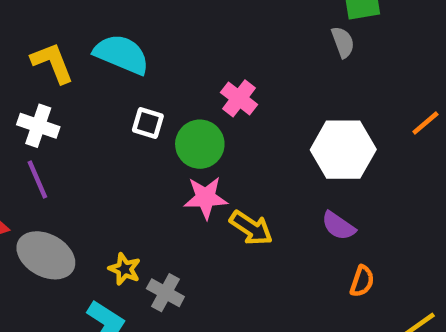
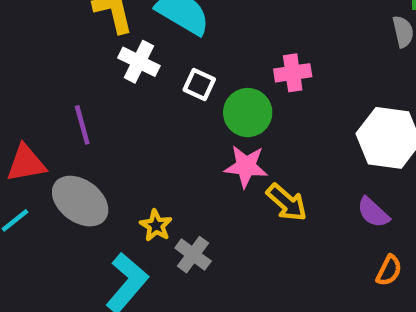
pink cross: (239, 98) -> (293, 73), turned 36
white cross: (38, 126) -> (139, 62), moved

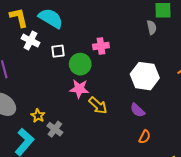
white square: (199, 84) -> (58, 51), turned -32

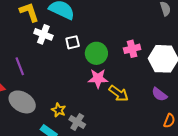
pink cross: (101, 46) -> (132, 49), moved

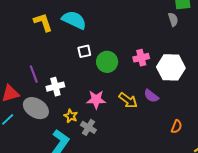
white cross: (43, 34) -> (55, 87), moved, turned -36
pink star: (98, 78) -> (96, 100), moved
purple semicircle: (159, 94) -> (151, 96), moved

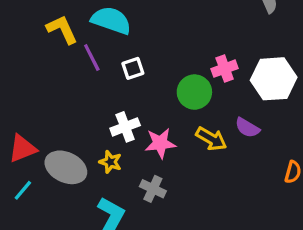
green circle: (107, 62) -> (194, 92), moved
purple line: (34, 74) -> (92, 57), moved
white cross: (55, 87) -> (125, 127), moved
yellow star: (71, 116) -> (110, 162), moved

